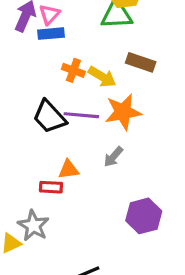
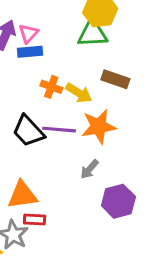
orange triangle: (69, 170) -> (22, 195), moved, size x1.5
red rectangle: (51, 187) -> (35, 220), moved
purple hexagon: (144, 216) -> (118, 201), moved

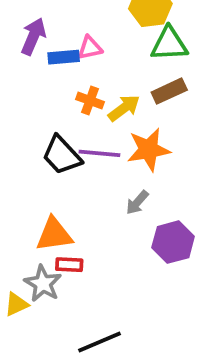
pink triangle: (28, 33) -> (90, 48), moved, turned 35
green triangle: (93, 33) -> (169, 44), moved
brown rectangle: (115, 79) -> (169, 91), turned -44
yellow arrow: (79, 93) -> (124, 108), turned -68

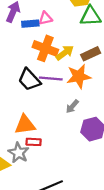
brown rectangle: (169, 91) -> (91, 54), moved
orange cross: (90, 101) -> (45, 48), size x1.6

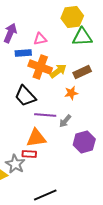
blue rectangle: (30, 24) -> (23, 53), moved
orange star: (79, 76) -> (71, 93), size x0.6
purple line: (51, 79) -> (45, 115), moved
orange triangle: (25, 125) -> (36, 138), moved

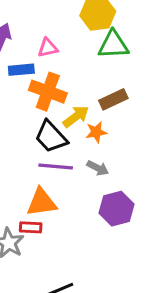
yellow arrow: (58, 71) -> (76, 117), moved
black trapezoid: (25, 96) -> (51, 137), moved
gray arrow: (65, 121) -> (98, 168), moved, turned -104

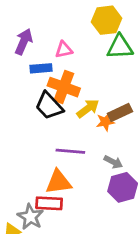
brown rectangle: (113, 99) -> (120, 112), moved
black trapezoid: (51, 137) -> (49, 106), moved
gray arrow: (98, 168) -> (113, 162), moved
red rectangle: (31, 227) -> (49, 203), size x1.4

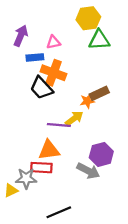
yellow arrow: (88, 108) -> (74, 118), moved
gray arrow: (113, 162) -> (88, 171), moved, size x1.5
gray star: (30, 217) -> (26, 178), turned -30

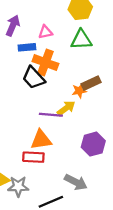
green triangle: (99, 40) -> (81, 40), moved
gray arrow: (88, 171) -> (76, 182), moved
gray star: (26, 178) -> (18, 186), moved

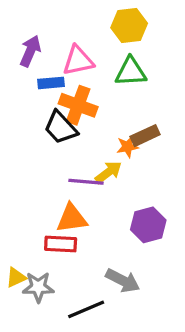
pink triangle: (45, 32) -> (78, 61), size x1.5

